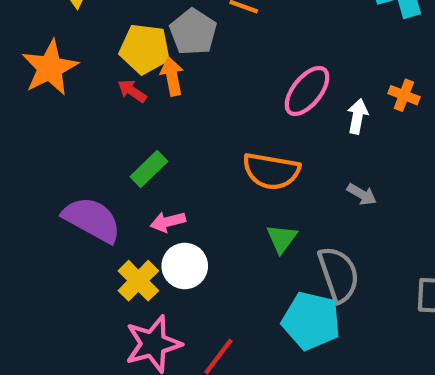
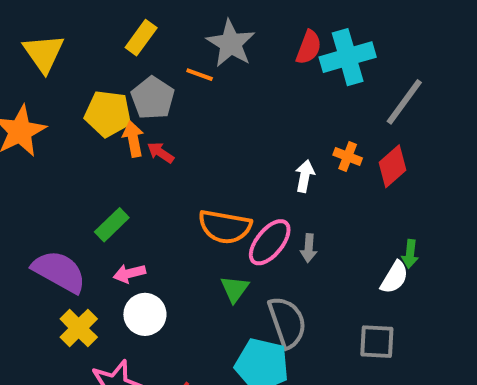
red arrow: (132, 91) -> (161, 153), moved
pink ellipse: (307, 91) -> (270, 242), moved
gray arrow: (362, 194) -> (309, 248), turned 64
yellow cross: (138, 281) -> (79, 328), moved

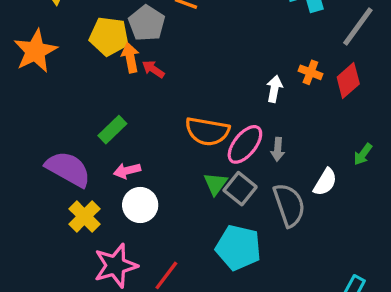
green arrow: (410, 254) -> (363, 154), turned 30
white semicircle: (394, 277) -> (325, 182), moved
gray semicircle: (287, 322) -> (289, 205), moved
gray square: (377, 342) -> (240, 189), moved, turned 36

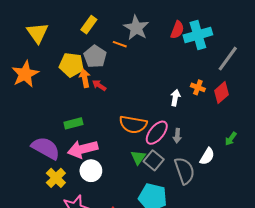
green rectangle: (112, 130) -> (73, 123), turned 30
pink arrow: (127, 171) -> (83, 149), size x1.8

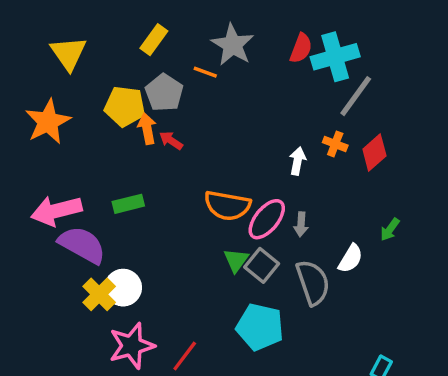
gray line: (228, 59) -> (356, 96), moved
pink arrow: (83, 149) -> (56, 211), moved
white circle: (91, 171) -> (123, 288), moved

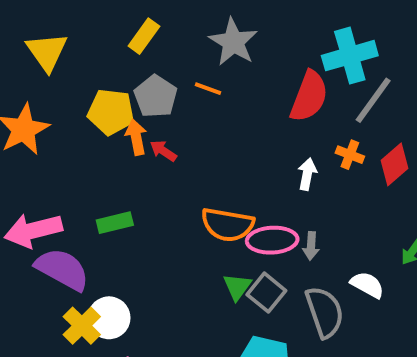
red semicircle: (301, 48) -> (309, 96), moved, size x1.5
orange line: (205, 72) -> (208, 89), moved
pink ellipse: (267, 219) -> (272, 240), turned 48
white semicircle: (351, 259) -> (367, 285), turned -92

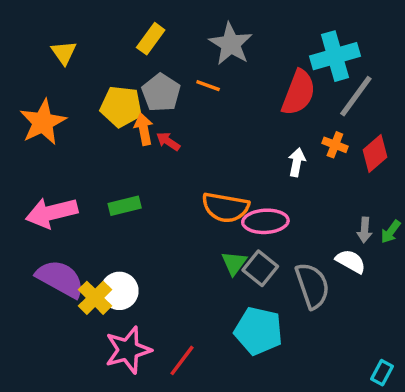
yellow triangle: (47, 52) -> (64, 53), size x0.7
gray arrow: (311, 246) -> (365, 230), moved
purple semicircle: (62, 269) -> (60, 279), moved

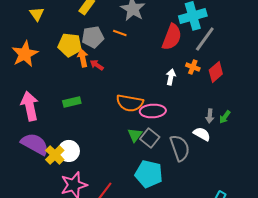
gray pentagon: (161, 93) -> (93, 37), turned 30
pink arrow: (52, 213) -> (30, 106), turned 92

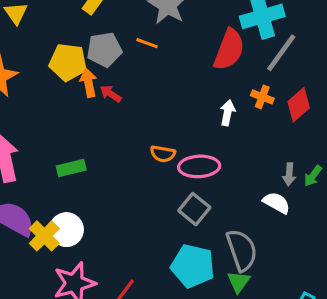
green rectangle: (72, 102) -> (71, 168), moved
orange semicircle: (130, 103) -> (163, 154), size x0.6
green triangle: (135, 135) -> (239, 282), moved
gray semicircle: (180, 148) -> (242, 250), moved

